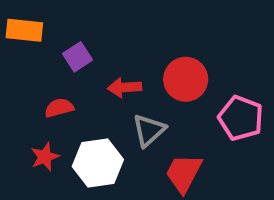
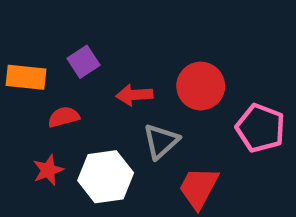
orange rectangle: (24, 30) -> (26, 77), moved

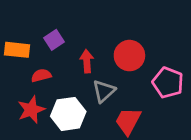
red arrow: (134, 95) -> (87, 61), turned 90
red star: (48, 170) -> (31, 110), size x1.4

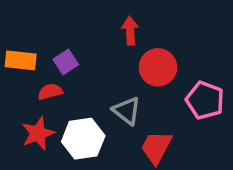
purple square: (54, 40) -> (66, 62), moved
red arrow: (87, 61) -> (130, 31), moved
gray triangle: (104, 91) -> (127, 111), turned -40

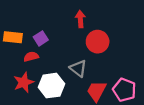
pink pentagon: (205, 100) -> (124, 90), moved

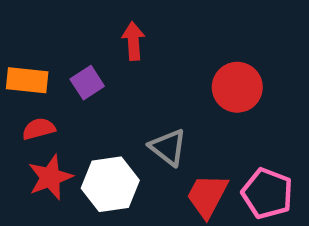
red arrow: (80, 19) -> (133, 41), moved
red circle: (98, 42) -> (237, 87), moved
red semicircle: (31, 57) -> (39, 129), moved

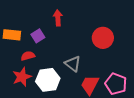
red semicircle: (39, 129) -> (28, 56), moved

